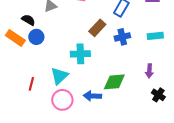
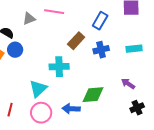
purple arrow: (149, 71) -> (128, 84), turned 120
red line: (31, 84) -> (10, 110), moved
black cross: (158, 95) -> (137, 108), turned 32

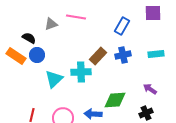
brown rectangle: (76, 41) -> (98, 56), moved
cyan triangle: (38, 89) -> (54, 79), moved
black cross: (137, 108) -> (146, 113), moved

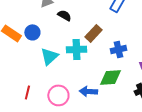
black semicircle: (29, 38) -> (64, 15), moved
blue cross: (123, 55) -> (118, 49), moved

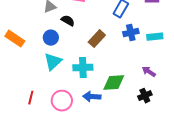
blue circle: (32, 32) -> (51, 38), moved
cyan cross: (76, 49) -> (83, 68), moved
blue cross: (118, 49) -> (131, 33), moved

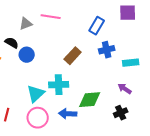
black semicircle: (68, 21) -> (12, 43), moved
cyan rectangle: (155, 37) -> (131, 63), moved
cyan triangle: (53, 62) -> (36, 94), moved

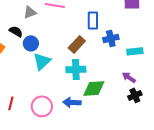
blue rectangle: (97, 26) -> (93, 20), moved, turned -30
cyan cross: (59, 85) -> (76, 69), moved
cyan triangle: (36, 94) -> (42, 61), moved
black cross: (121, 113) -> (135, 95), moved

